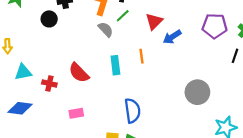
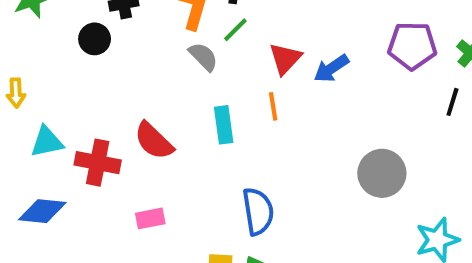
red triangle: (154, 21) -> (285, 59), moved
red cross: (49, 83) -> (98, 163), size x1.5

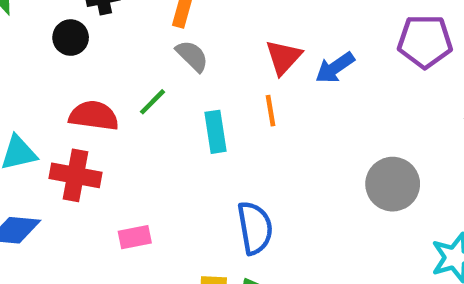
green line: (235, 30) -> (153, 102), moved
red semicircle: (154, 141) -> (94, 116), moved, turned 144

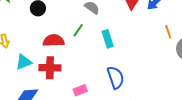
orange line: (271, 111) -> (168, 32), moved
blue semicircle: (255, 228) -> (116, 77), moved

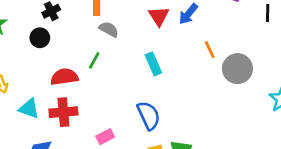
cyan rectangle: (108, 39) -> (153, 64), moved
cyan triangle: (24, 62) -> (29, 109), turned 48

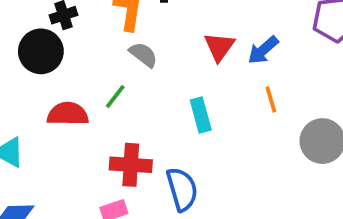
black circle: (40, 38) -> (41, 51), size x1.5
orange line: (210, 50) -> (271, 100), moved
red cross: (63, 112) -> (131, 165), moved

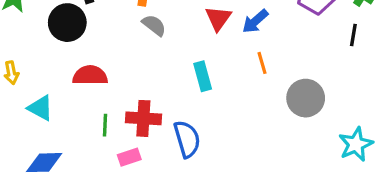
green line: (115, 97) -> (105, 125), moved, turned -35

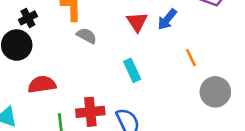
orange line: (262, 63) -> (191, 58), moved
gray circle: (306, 98) -> (215, 92), moved

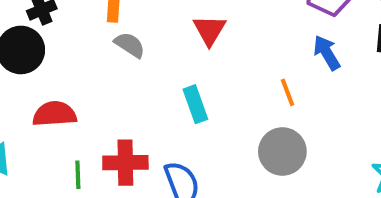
blue arrow: (167, 19) -> (327, 53), moved, turned 105
gray circle: (215, 92) -> (282, 152), moved

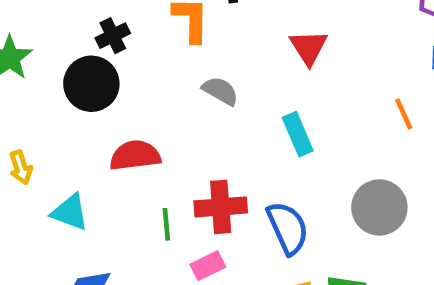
gray semicircle: (130, 45) -> (220, 91), moved
gray circle: (282, 152) -> (379, 207), moved

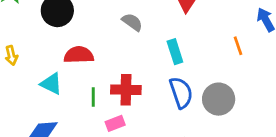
cyan triangle: (70, 212) -> (51, 84), moved
blue semicircle: (288, 228) -> (181, 93), moved

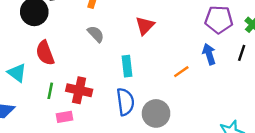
orange line: (238, 46) -> (181, 72), turned 63
red semicircle: (79, 55) -> (45, 53), turned -120

